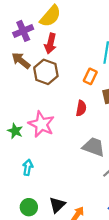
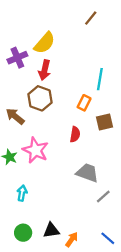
brown arrow: (21, 60) -> (15, 116), moved
black triangle: (57, 205) -> (51, 230), turned 36

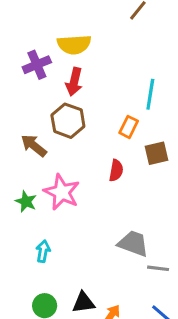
yellow semicircle: (45, 43) -> (74, 45), turned 45
gray trapezoid: (87, 173) -> (133, 243), moved
gray line: (103, 197) -> (158, 268), moved, turned 49

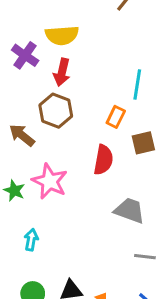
purple cross: (37, 65) -> (25, 55), turned -32
red semicircle: (116, 170) -> (103, 160), size x1.4
gray trapezoid: (133, 243) -> (130, 211), moved

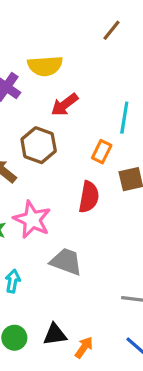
red arrow: (62, 72) -> (64, 105), moved, turned 40
gray trapezoid: (130, 211) -> (66, 262), moved

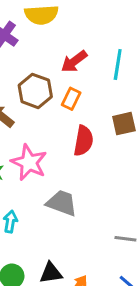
red arrow: (64, 105) -> (74, 61), moved
orange rectangle: (102, 152) -> (71, 99), moved

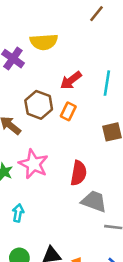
red semicircle: (83, 141) -> (79, 173), moved
gray trapezoid: (62, 203) -> (94, 201), moved

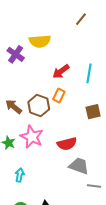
brown hexagon: (39, 105) -> (39, 106), moved
red semicircle: (79, 173) -> (67, 144), turned 66

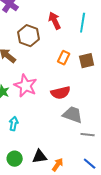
red arrow: (61, 71) -> (55, 21), turned 102
orange rectangle: (59, 96) -> (64, 58), moved
brown hexagon: (39, 106) -> (29, 36), moved

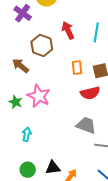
orange rectangle: (64, 58) -> (77, 68), turned -32
red semicircle: (61, 93) -> (90, 93), moved

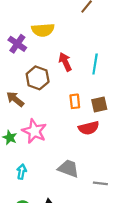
gray trapezoid: (86, 125) -> (68, 168), moved

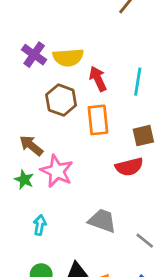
yellow semicircle: (43, 30) -> (68, 57), moved
brown arrow: (15, 99) -> (31, 145), moved
orange rectangle: (75, 101) -> (98, 120), moved, size x1.5
gray line: (100, 183) -> (145, 241), turned 32

